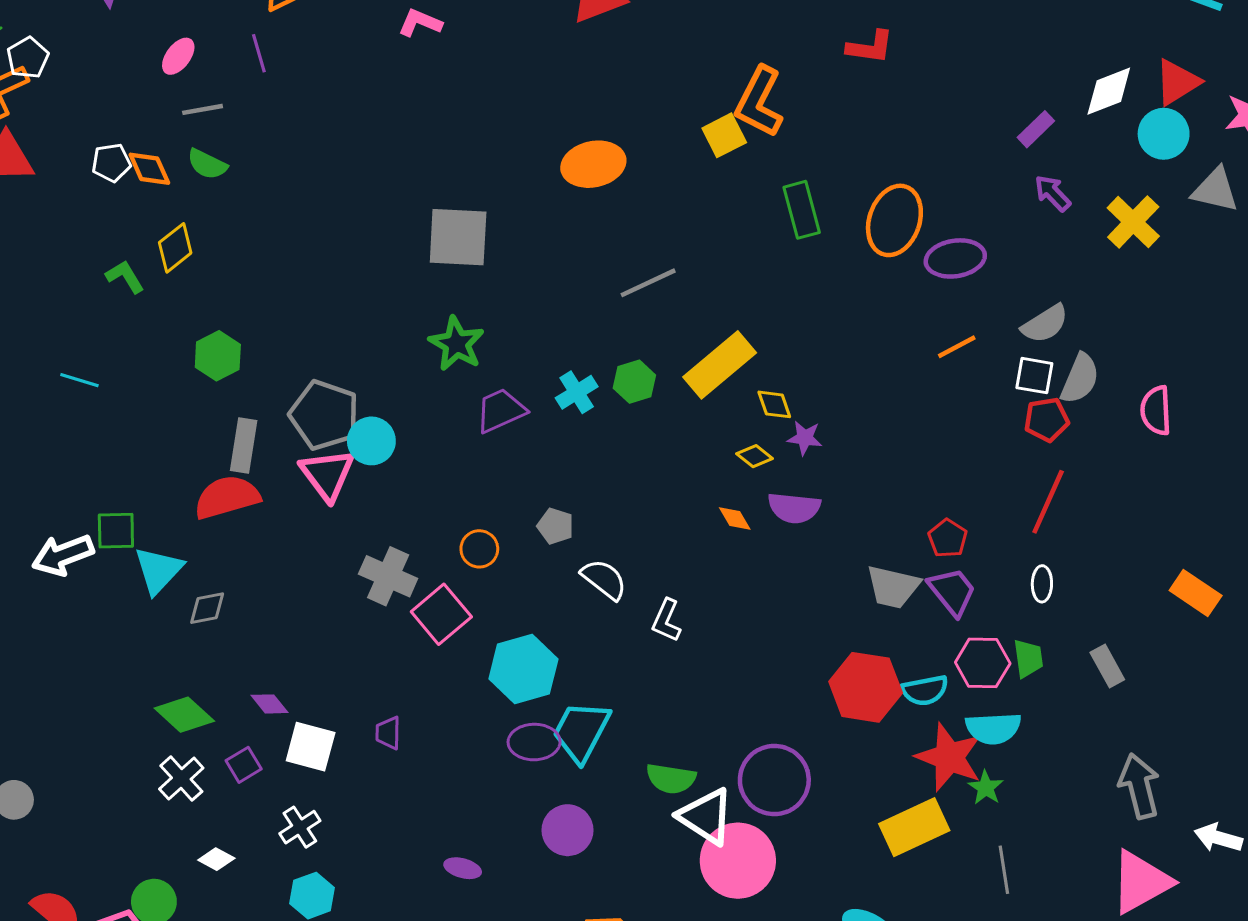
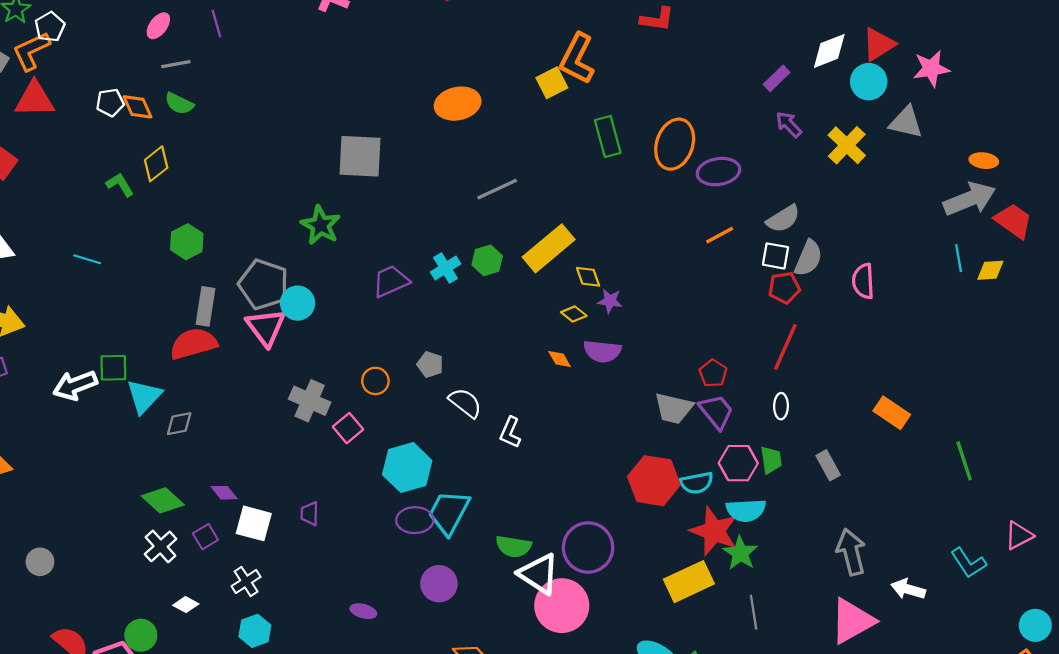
green star: (457, 344) -> (321, 225), moved
pink square: (441, 614) -> (348, 428), size x0.7
green star: (986, 788) -> (740, 553), size x1.4

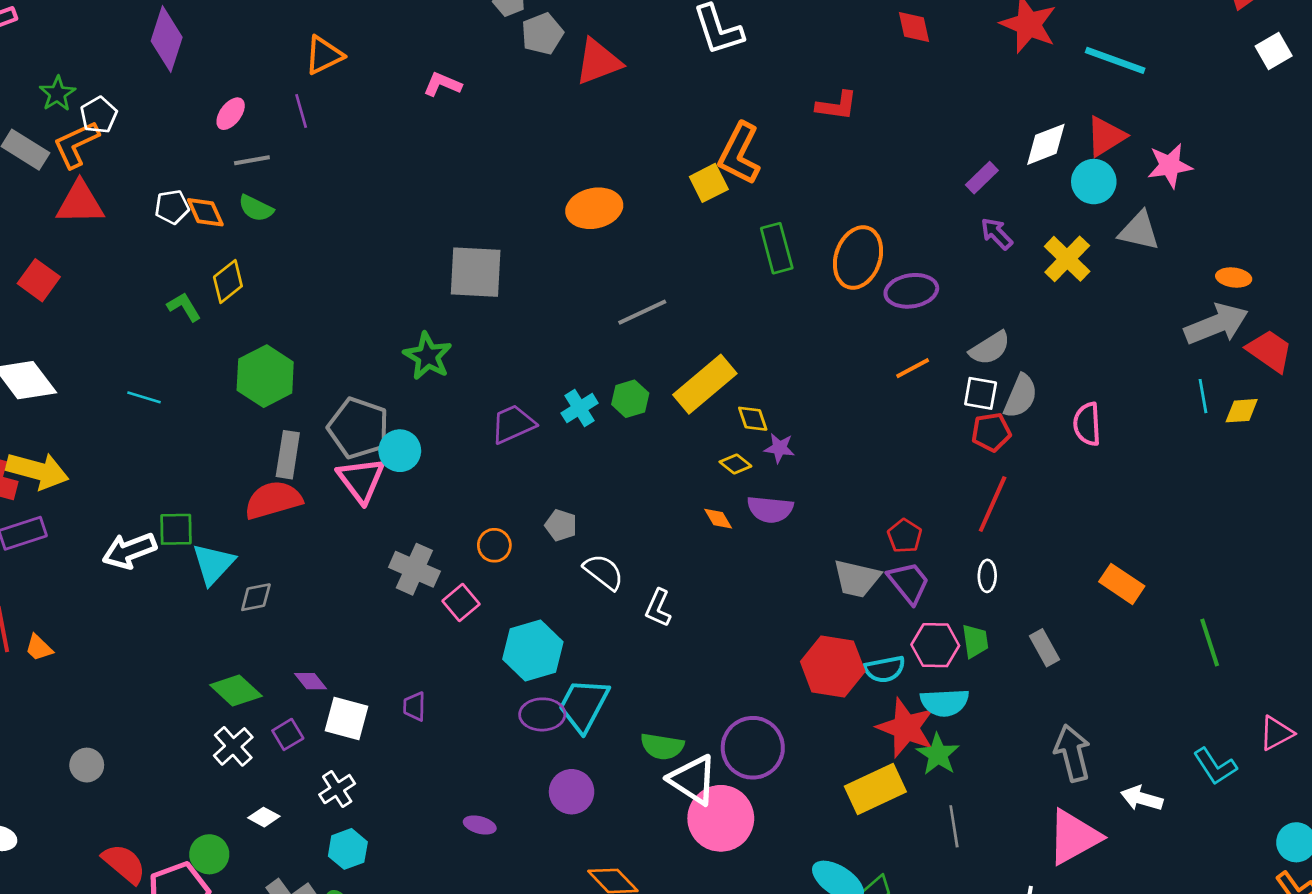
green hexagon: (187, 242) -> (265, 376), size x1.4

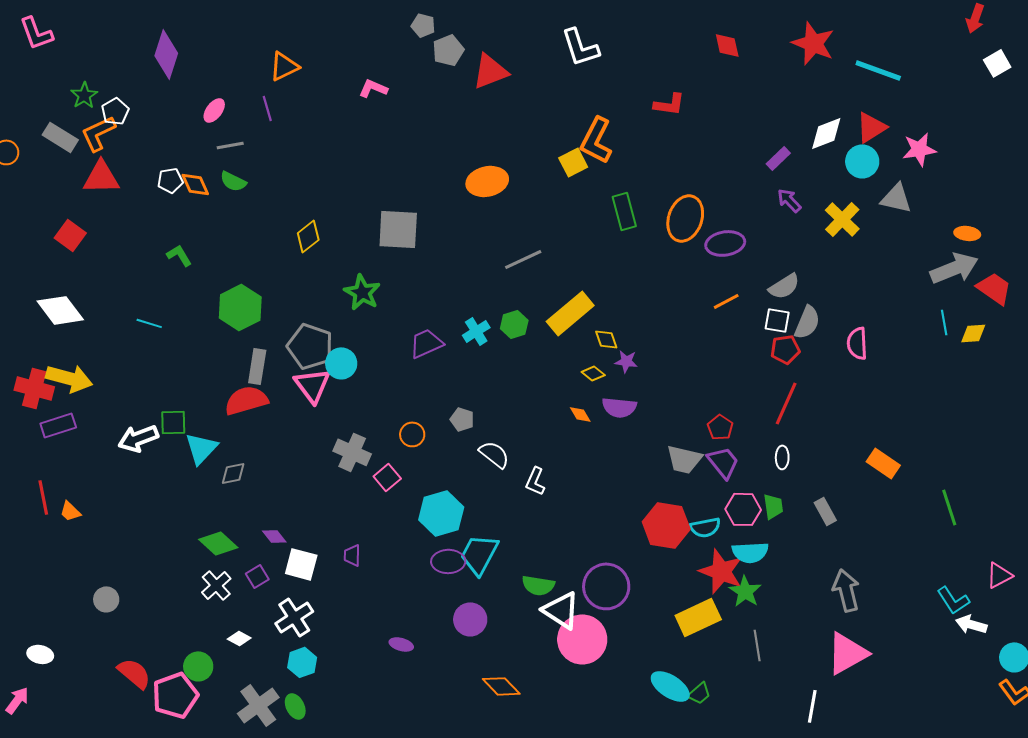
yellow diamond: (228, 281) -> (308, 236), moved
white cross: (337, 789) -> (294, 617), size x1.4
white arrow: (1142, 798) -> (971, 624), moved

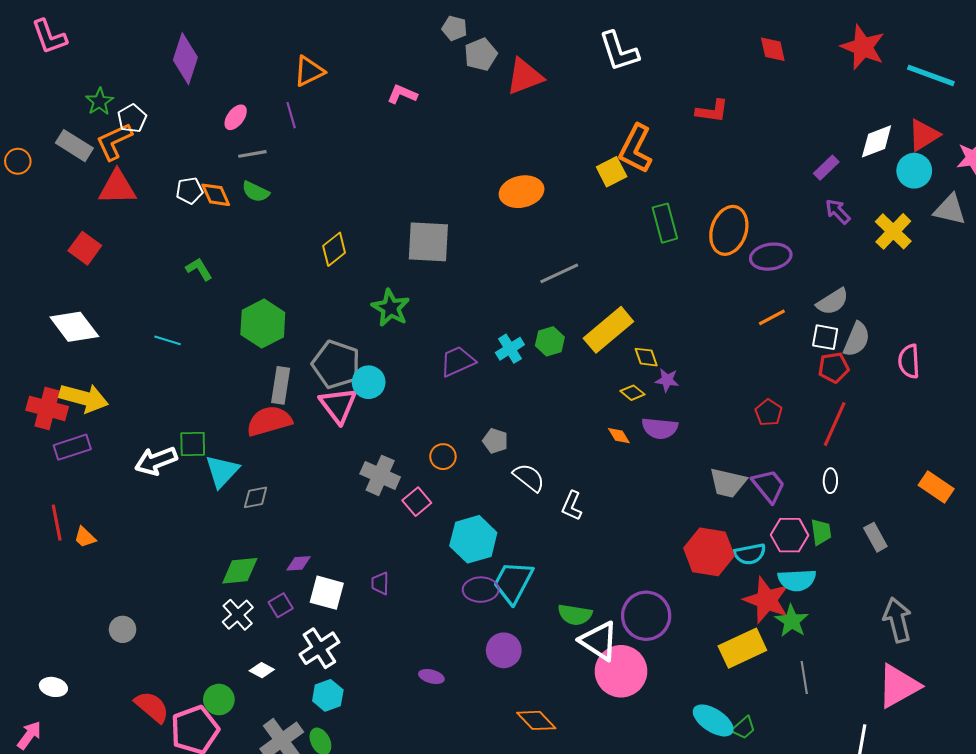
red pentagon: (720, 427) -> (769, 413), moved
purple diamond: (274, 536) -> (298, 563), turned -55
green diamond: (218, 543) -> (240, 571), turned -48

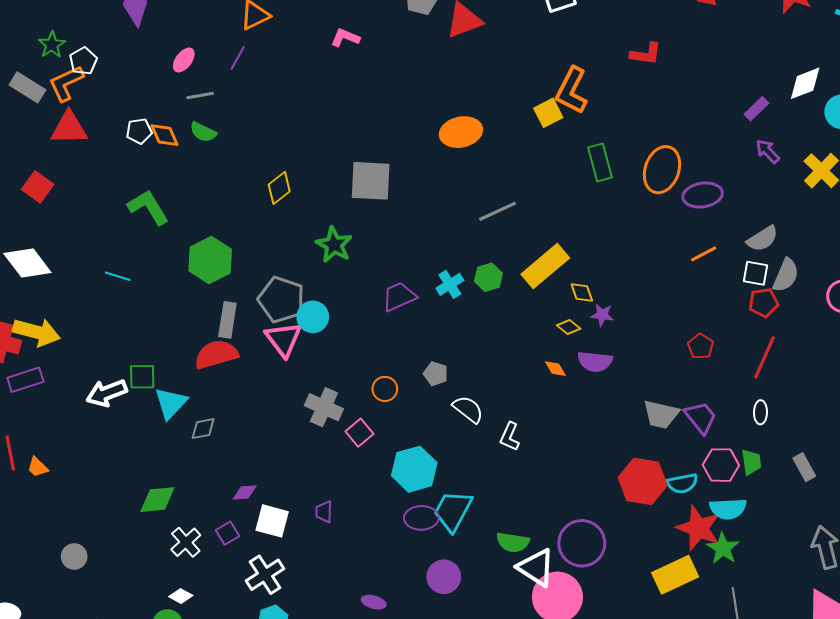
purple line: (291, 115) -> (238, 58), turned 45
green L-shape: (199, 269) -> (148, 207), size x1.6
green diamond: (240, 571) -> (157, 500), moved
white diamond: (262, 670) -> (181, 596), moved

